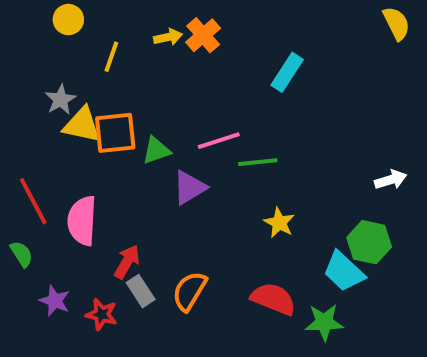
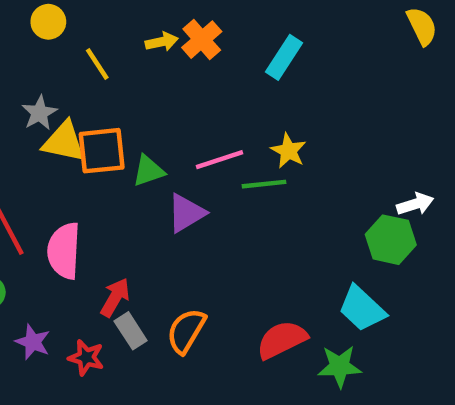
yellow line: (111, 57) -> (97, 64), turned -52
cyan rectangle: (287, 72) -> (284, 57), moved
yellow star: (279, 223) -> (288, 151), moved
green hexagon: (369, 242) -> (391, 240), moved
red semicircle: (273, 299) -> (282, 340), turned -48

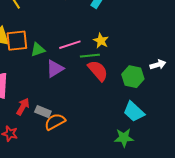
green hexagon: (391, 240) -> (133, 77), moved
gray rectangle: (131, 331) -> (43, 112), moved, turned -35
orange semicircle: (186, 331) -> (55, 122), turned 30
red semicircle: (282, 340) -> (98, 71), moved, turned 75

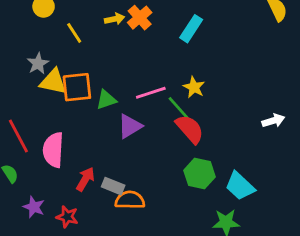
green line: (90, 56) -> (179, 108), turned 54
green hexagon: (133, 77) -> (200, 174), moved
orange semicircle: (55, 122) -> (130, 200), turned 30

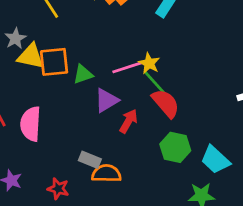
yellow star: (194, 87) -> (149, 63), moved
red arrow: (85, 179) -> (128, 121), moved
red star: (67, 217) -> (58, 189), moved

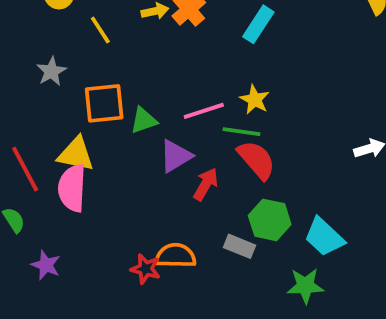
yellow triangle: (31, 56) -> (76, 154), moved
yellow star: (149, 63) -> (255, 100), moved
green line: (155, 83) -> (241, 132), turned -40
gray rectangle: (90, 160) -> (240, 246), moved
red star: (58, 189) -> (146, 269), moved

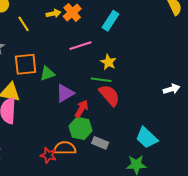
pink line: (204, 111) -> (80, 46), moved
green hexagon: (270, 220) -> (80, 128), moved

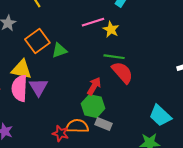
yellow star: (108, 62) -> (111, 29), moved
orange square: (26, 64) -> (37, 41), turned -30
purple triangle: (65, 93) -> (38, 87), moved, turned -30
gray rectangle: (100, 143) -> (104, 124), moved

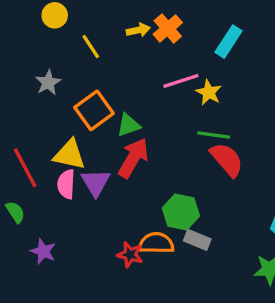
red arrow: (94, 86) -> (133, 158), moved, size x1.4
pink semicircle: (19, 88) -> (66, 184), size x0.7

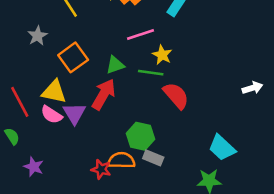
yellow star: (209, 92) -> (162, 55), moved
green triangle: (128, 125) -> (115, 65), moved
green line: (214, 135) -> (151, 73), moved
pink semicircle: (66, 184) -> (51, 115), turned -60

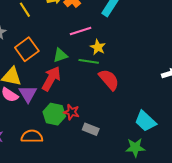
green hexagon: (140, 136) -> (54, 114), moved
orange semicircle: (121, 160) -> (32, 136), moved
red star: (101, 169) -> (71, 112), moved

